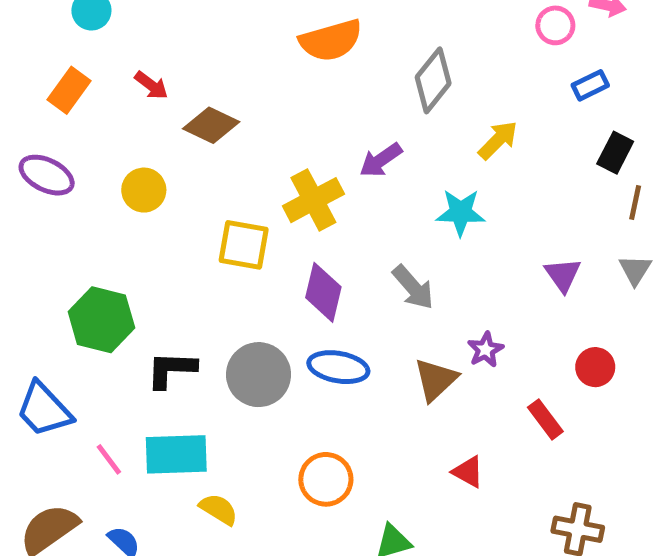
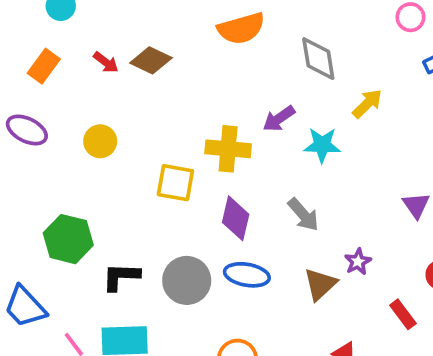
gray diamond: (433, 80) -> (318, 59), turned -48
brown diamond: (211, 125) -> (151, 60), moved
yellow cross: (313, 200) -> (228, 149), turned 33
cyan star: (461, 212) -> (322, 145), moved

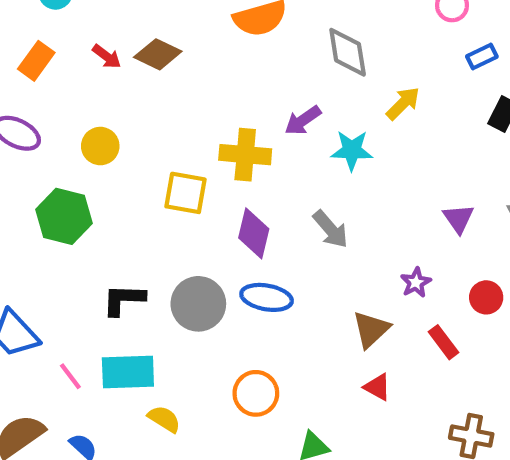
green hexagon: (68, 239) -> (64, 216), moved
purple star: (358, 262) -> (416, 282), moved
brown triangle: (320, 284) -> (371, 329), moved

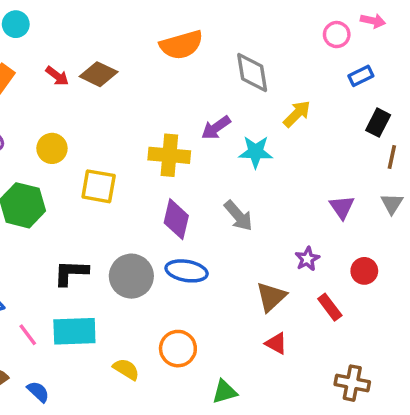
yellow square: (186, 193) -> (99, 186), moved
yellow semicircle: (164, 419) -> (126, 369), moved

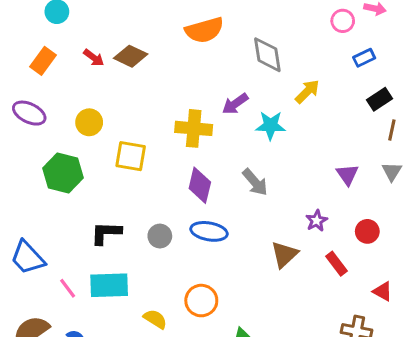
black rectangle: (378, 123) -> (380, 99), turned 30
gray circle: (131, 276) -> (160, 236), size x0.6
red triangle: (276, 343) -> (383, 291), moved

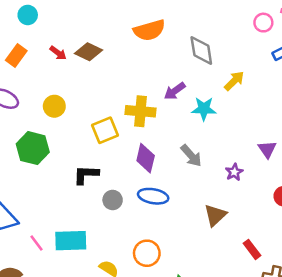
yellow square: (131, 156) -> (105, 130), moved, turned -32
purple star: (317, 221) -> (234, 172), moved
black L-shape: (106, 233) -> (86, 175), moved
red rectangle: (337, 264) -> (252, 249), moved

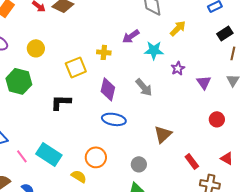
yellow cross: (140, 111) -> (104, 52), size x0.6
purple star: (234, 172) -> (178, 68), moved
gray circle: (113, 200) -> (139, 164), moved
cyan rectangle: (71, 241) -> (49, 154), turned 35
orange circle: (147, 253) -> (96, 157), moved

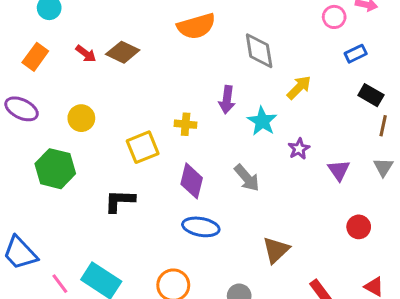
black rectangle: (225, 33) -> (371, 95), turned 63
purple arrow: (131, 36) -> (227, 100), turned -48
cyan star: (154, 50) -> (262, 121), turned 30

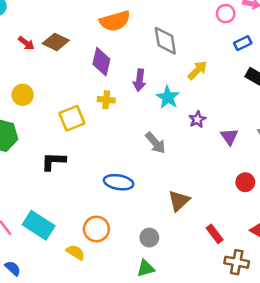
purple diamond: (192, 181) -> (101, 62), moved

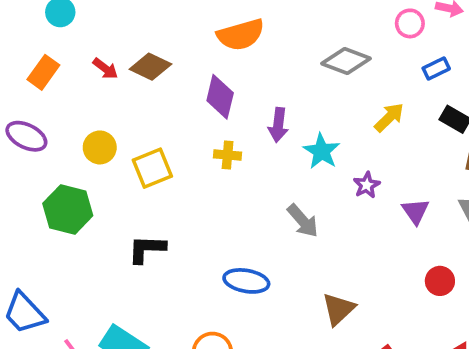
gray diamond: (165, 41) -> (346, 61), moved, turned -60
yellow arrow: (197, 70) -> (389, 117), moved
yellow square: (72, 118) -> (152, 168), moved

